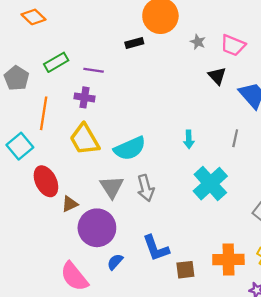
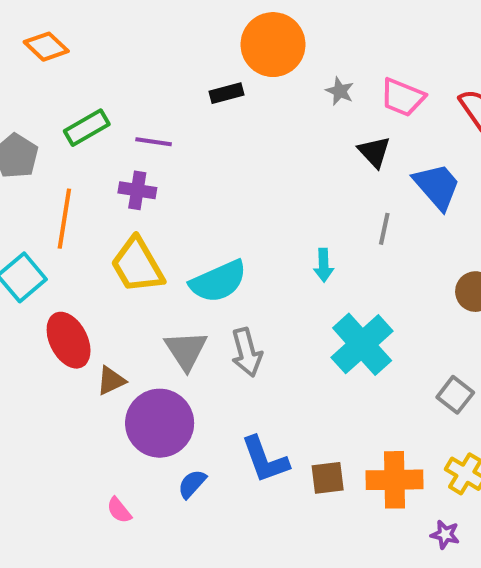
gray line: (235, 138) -> (384, 229), moved
brown square: (185, 270) -> (328, 478), moved
pink semicircle: (74, 277) -> (119, 510), size x0.5

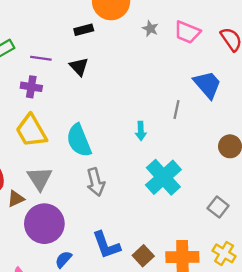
black triangle: (374, 152) -> (79, 67), moved
cyan semicircle: (218, 281) -> (79, 140), turned 92
gray triangle: (186, 350) -> (40, 178), moved
brown square: (328, 478) -> (143, 256), turned -36

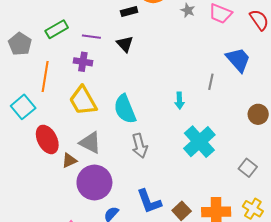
gray triangle: (40, 178) -> (90, 143), turned -30

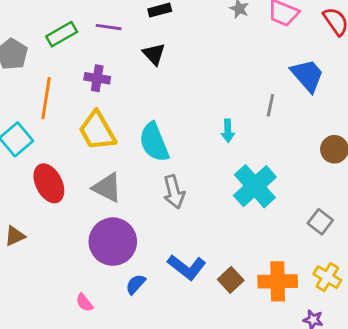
purple line: (91, 37) -> (109, 27), moved
brown triangle: (69, 160) -> (15, 236), moved
blue L-shape: (149, 201) -> (187, 267), turned -32

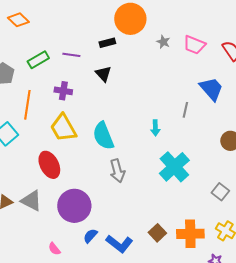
red ellipse: (49, 183) -> (49, 165), moved
gray triangle: (107, 188) -> (31, 201), moved
blue L-shape: (187, 267) -> (119, 244), moved

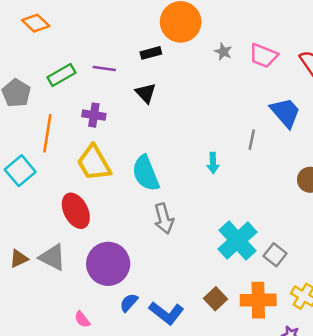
cyan cross: (174, 167) -> (238, 241), moved
gray square: (220, 192) -> (275, 255), moved

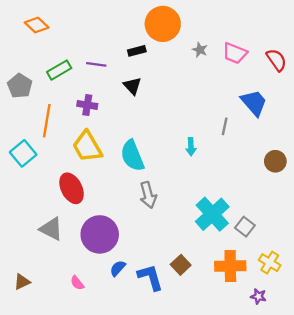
brown triangle: (19, 259) -> (22, 282), moved
brown square: (216, 299) -> (181, 265), moved
blue L-shape: (166, 313) -> (150, 277), turned -144

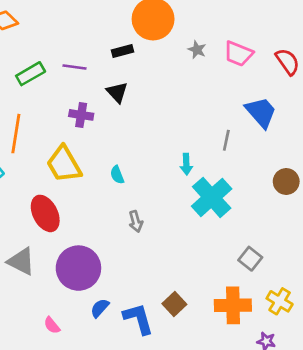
purple cross: (87, 105) -> (81, 115), moved
cyan semicircle: (132, 156) -> (117, 175), size x0.5
gray arrow: (148, 195) -> (136, 221), size x0.7
cyan cross: (212, 214) -> (212, 197), moved

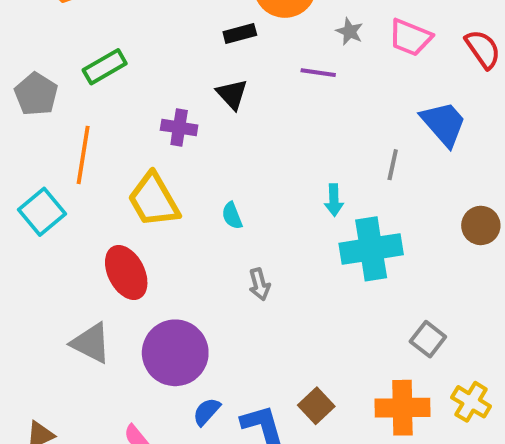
purple line: (74, 67) -> (318, 73), moved
cyan cross: (212, 197) -> (371, 249), turned 33

